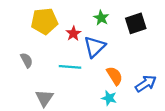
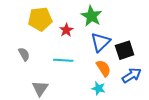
green star: (101, 18) -> (91, 16), size x1.5
black square: (136, 23) -> (125, 50), moved
blue triangle: (95, 47) -> (100, 42), moved

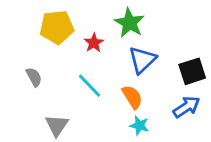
black square: (125, 50) -> (192, 71), moved
cyan line: (63, 60) -> (90, 86), turned 42
orange semicircle: (103, 68) -> (132, 97), moved

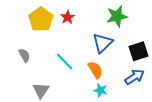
green star: (129, 23) -> (117, 16), moved, turned 30
yellow pentagon: (57, 27) -> (41, 19), turned -30
red star: (94, 43) -> (68, 17), moved

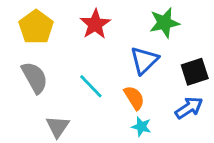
red star: (68, 17) -> (95, 24), size x1.5
yellow pentagon: (41, 19) -> (36, 27), moved
gray semicircle: (24, 55) -> (35, 78), size x1.6

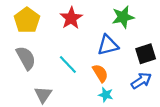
blue triangle: (144, 60) -> (108, 45), turned 30

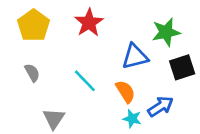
green star: (123, 17) -> (166, 32), moved
gray semicircle: (26, 58) -> (32, 73), size x0.6
blue arrow: (141, 81) -> (161, 106), moved

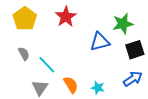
cyan line: (85, 81) -> (47, 65), moved
orange semicircle: (125, 92) -> (71, 85), moved
blue arrow: (161, 106) -> (133, 79), moved

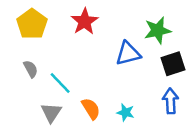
blue arrow: (133, 79) -> (170, 101), turned -60

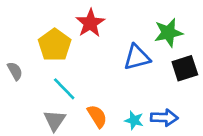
yellow pentagon: (32, 24) -> (55, 45), moved
gray semicircle: (31, 69) -> (15, 71), moved
blue arrow: (170, 101) -> (164, 118), moved, turned 95

